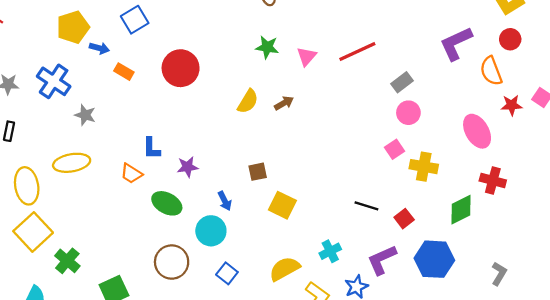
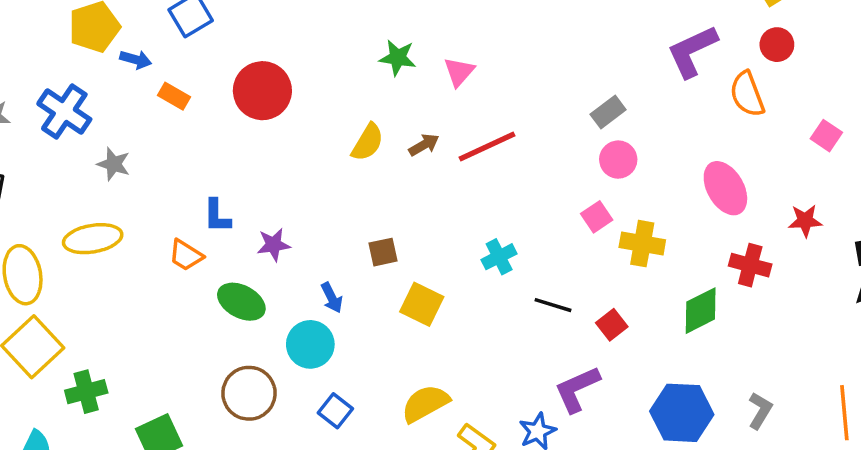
red line: (357, 51) -> (487, 146), moved
red star: (512, 105) -> (805, 221), moved
cyan cross: (330, 251) -> (499, 257), moved
blue hexagon: (434, 259) -> (682, 413), moved
green cross: (67, 261) -> (86, 392), turned 35

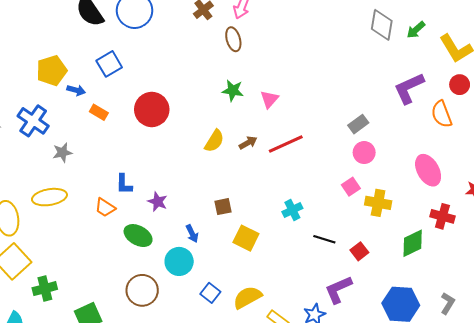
gray star: (114, 164) -> (62, 153), turned -30
purple star: (274, 245) -> (158, 202), turned 30
blue square: (335, 411) -> (210, 293), moved

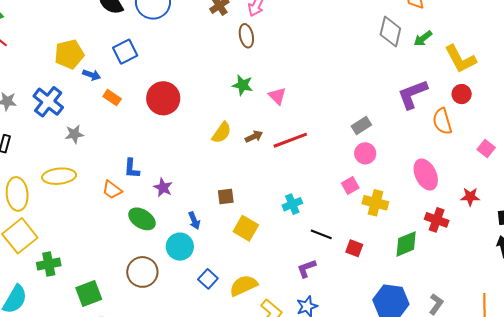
pink triangle: (269, 99) -> (277, 96), turned -30
red square: (359, 251) -> (354, 248), turned -36
purple L-shape: (338, 290) -> (307, 268), moved, size x0.7

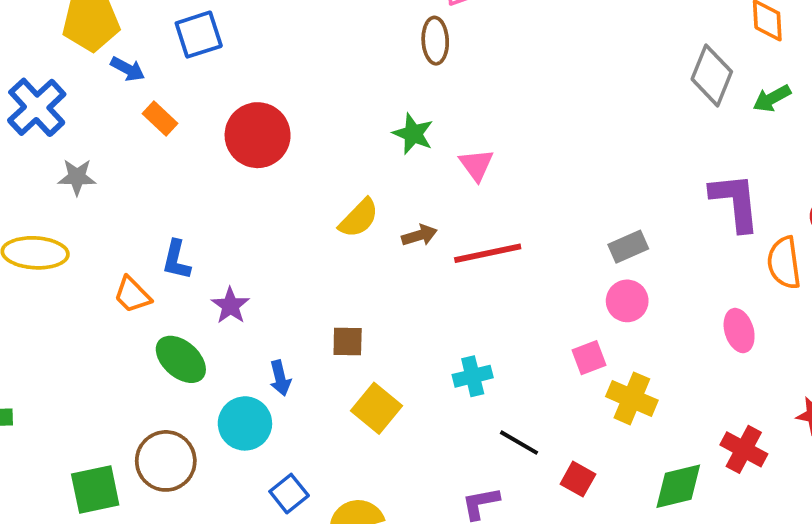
purple L-shape: (412, 94) -> (735, 202), turned 96
pink ellipse: (426, 175) -> (739, 331), moved, size x0.7
green square: (89, 294) -> (95, 489), moved

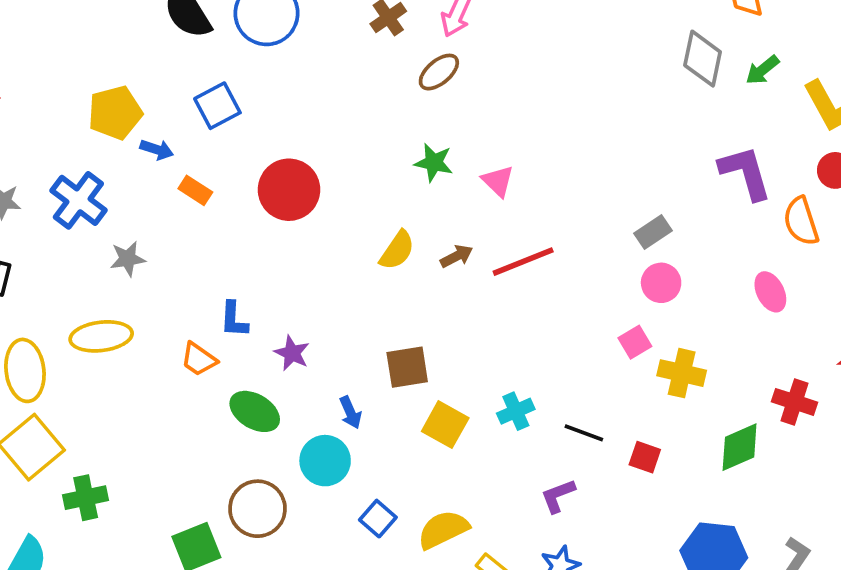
brown ellipse: (435, 41) -> (439, 72), turned 63
brown square: (348, 342) -> (407, 367), size x1.4
cyan cross: (473, 376) -> (516, 411), moved

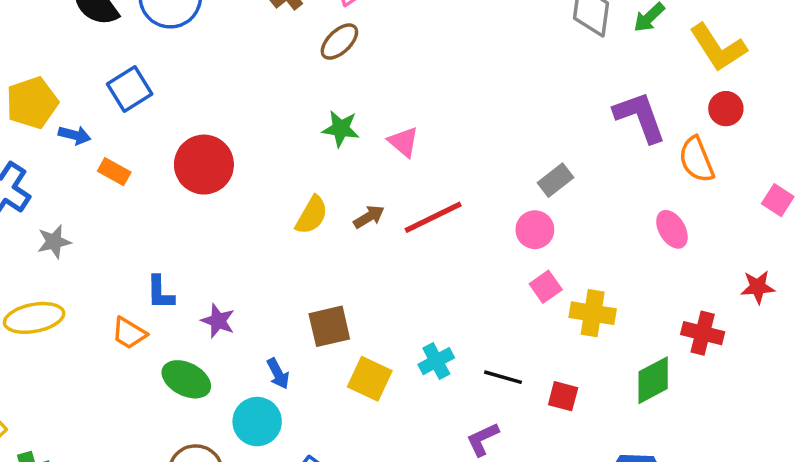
pink circle: (661, 283) -> (535, 230), moved

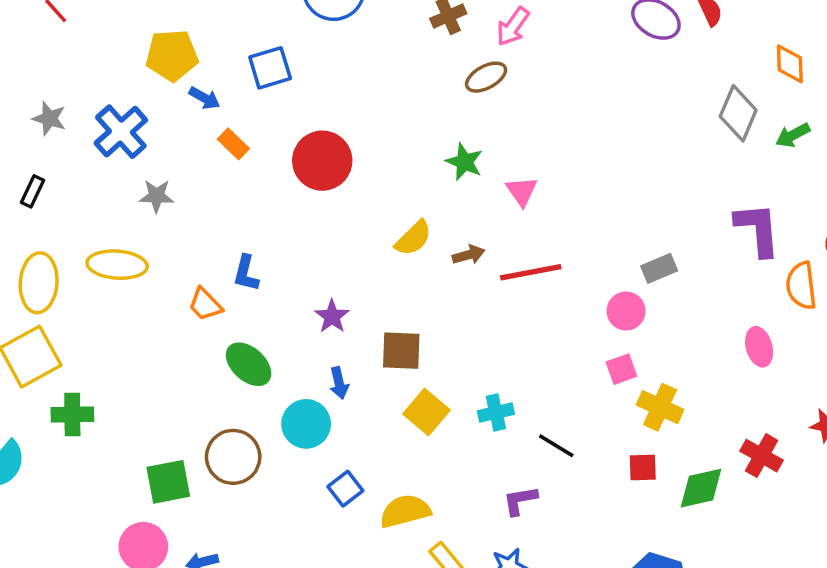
purple star: (218, 321) -> (332, 316), moved
red square: (563, 396) -> (643, 468), moved, turned -32

